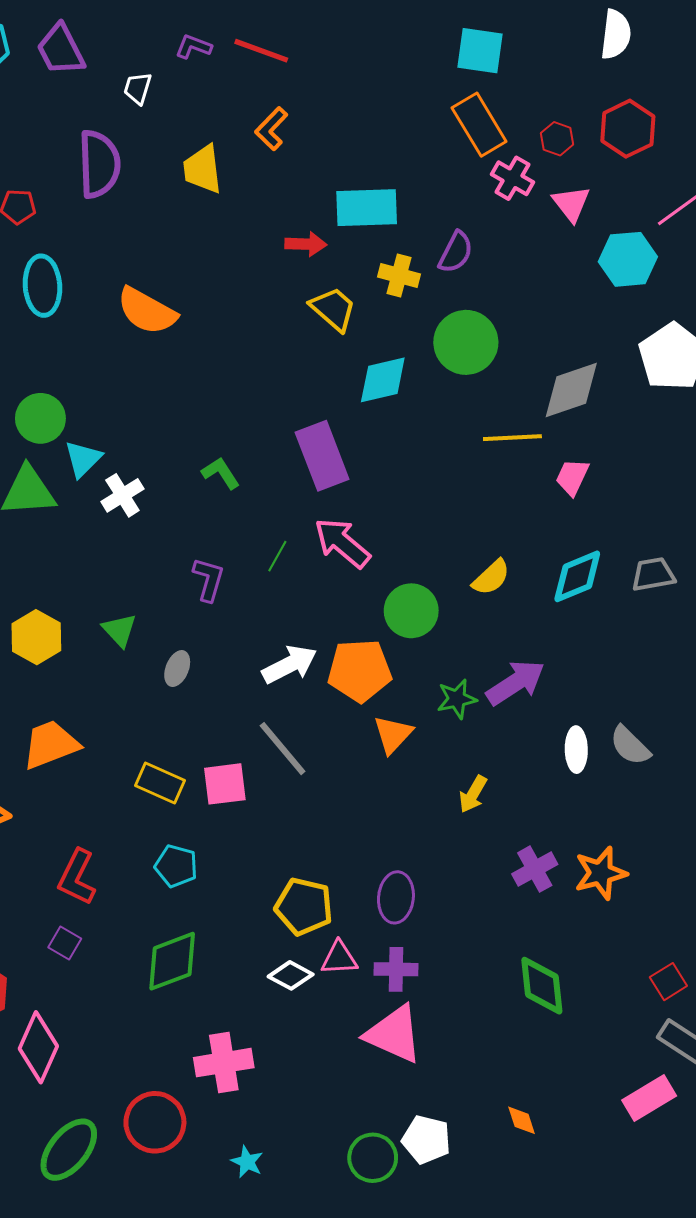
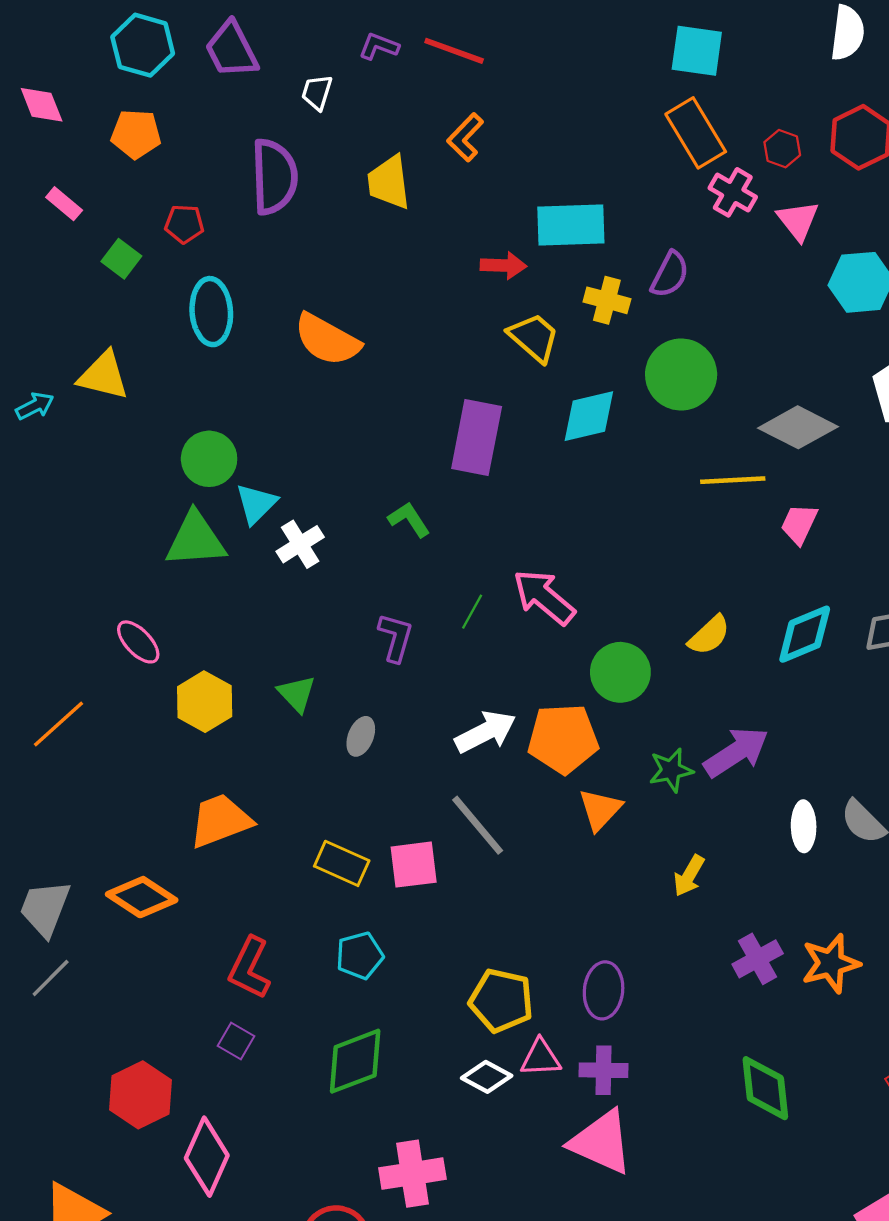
gray diamond: (571, 390) -> (798, 427), turned 46
purple rectangle: (322, 456) -> (477, 437), moved, turned 32
cyan pentagon: (176, 866) -> (360, 956), turned -30

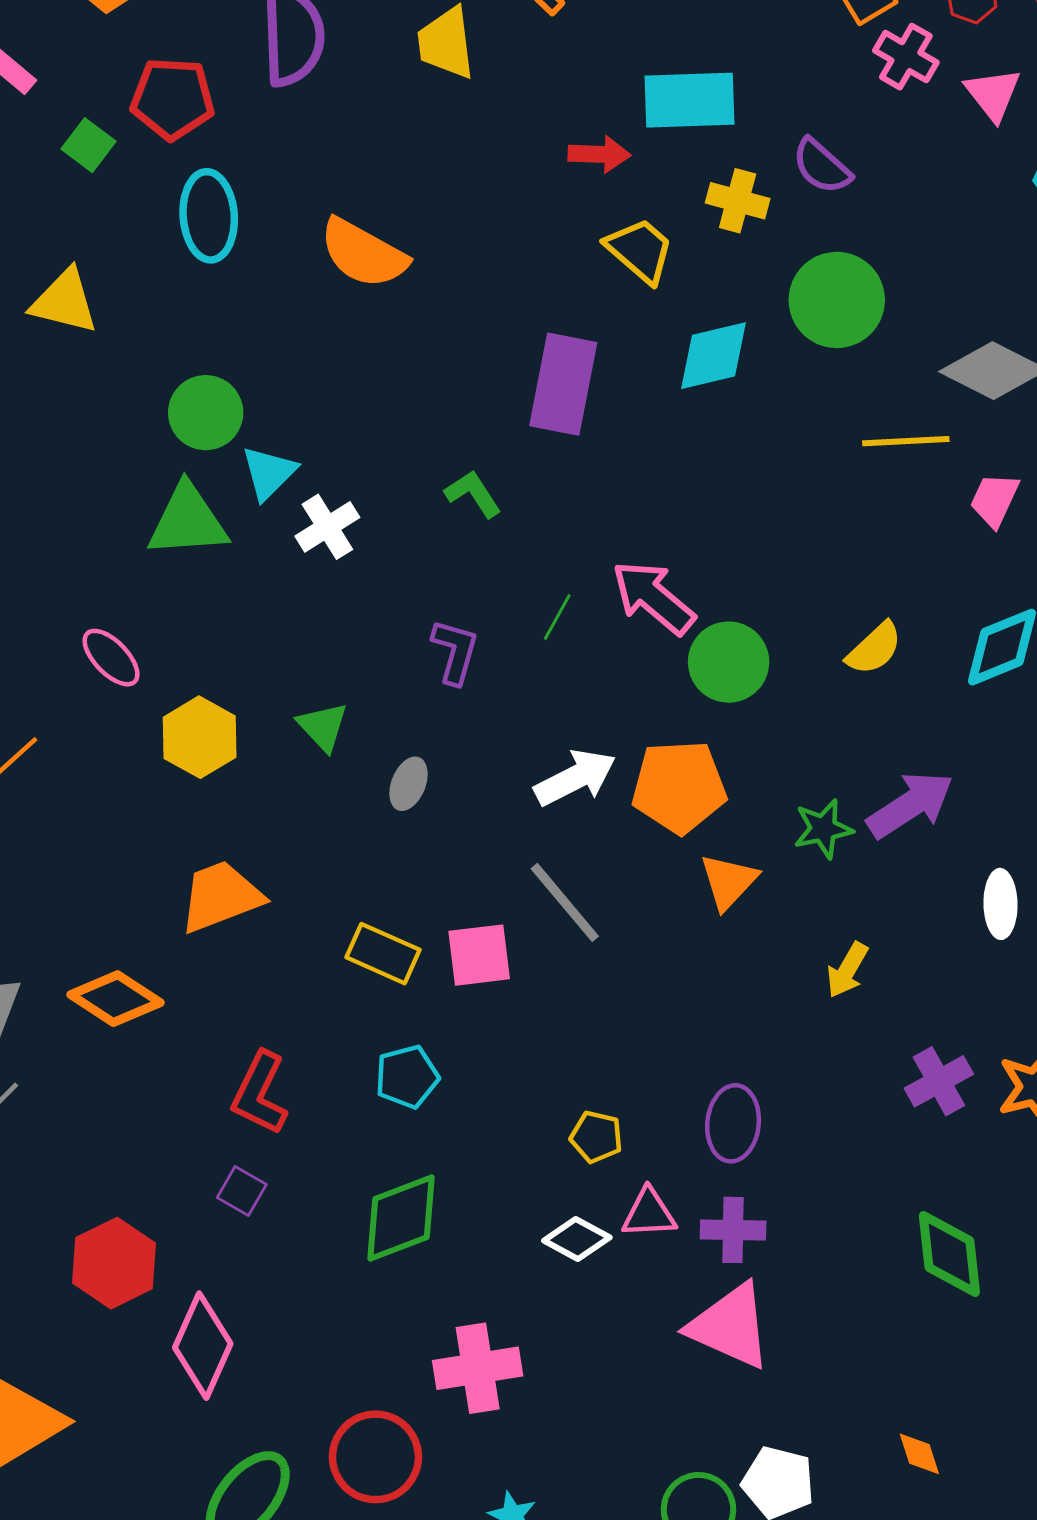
red pentagon: (184, 224) -> (173, 99), size x1.6
purple semicircle: (670, 274) -> (822, 166), turned 105
green circle: (620, 672) -> (729, 662), moved
yellow pentagon: (501, 1001) -> (596, 1137), size x0.6

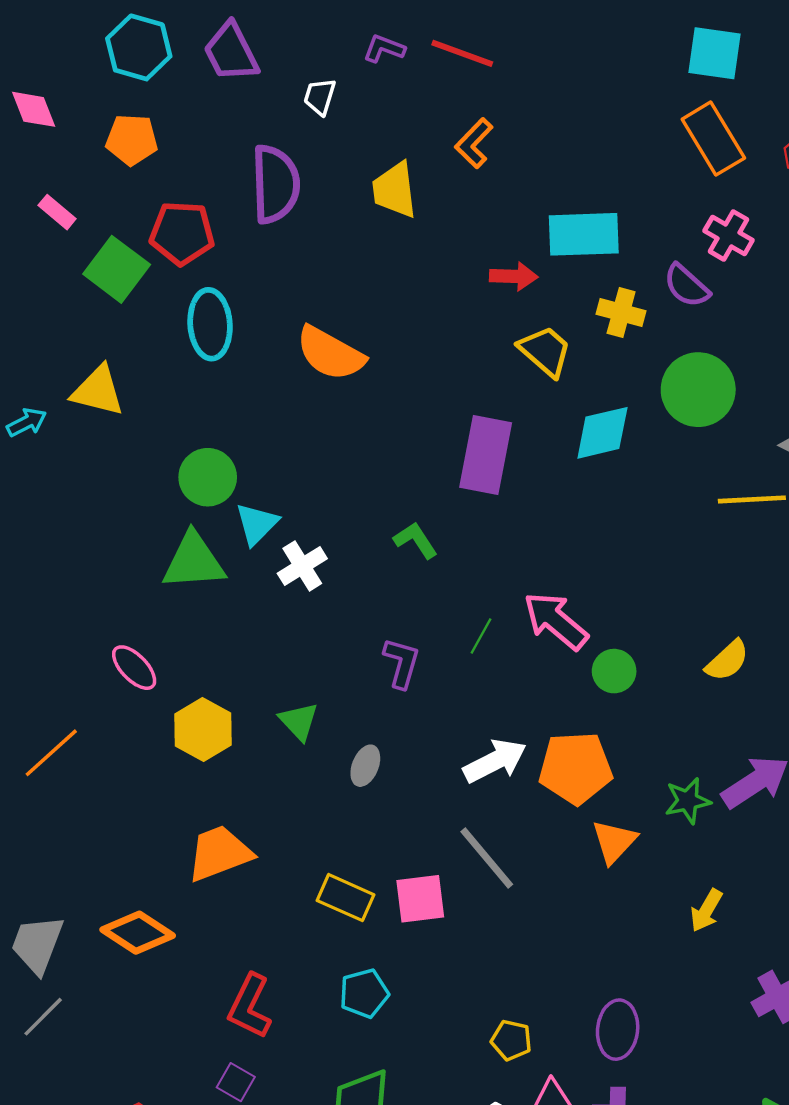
pink cross: (906, 57) -> (729, 235), moved
green square: (88, 145) -> (117, 269), size x1.6
green circle: (729, 662) -> (614, 671), size x0.7

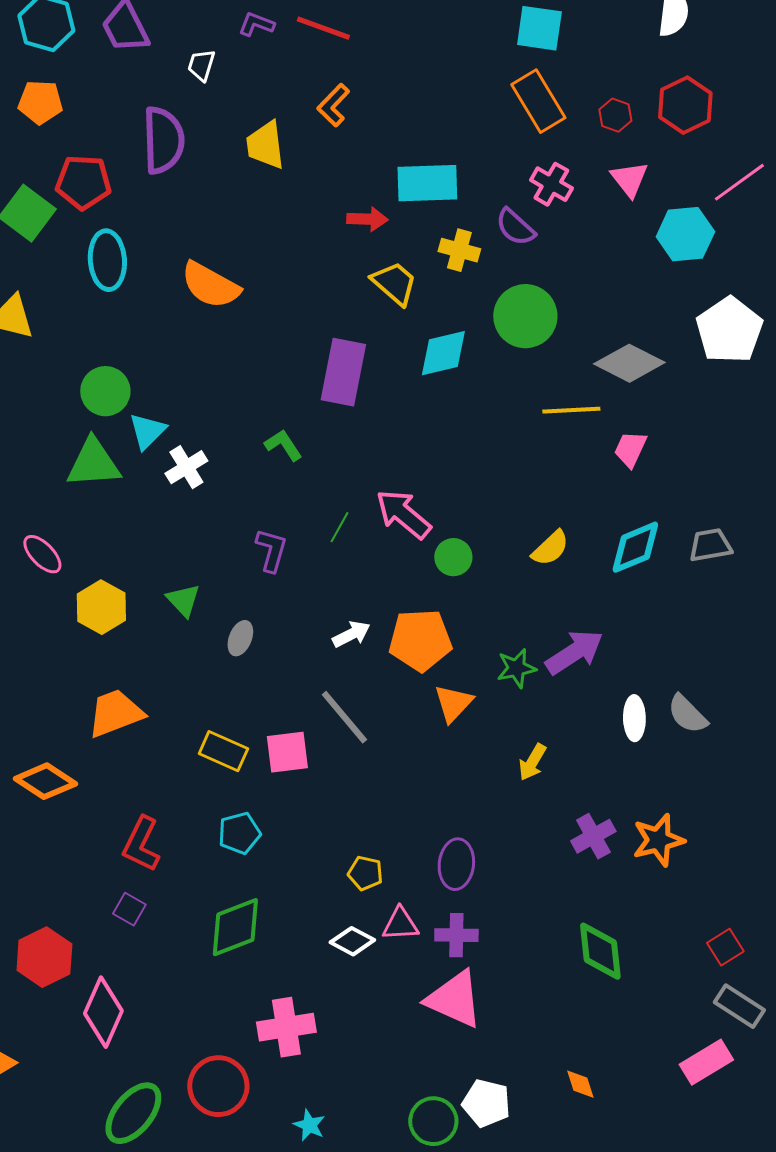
white arrow: (495, 761) -> (351, 634), size x0.7

